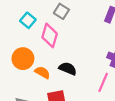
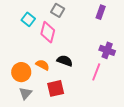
orange circle: (23, 59) -> (21, 72), moved

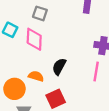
black semicircle: (65, 61) -> (59, 67), turned -70

